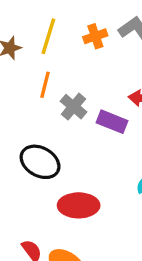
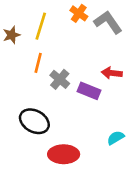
orange cross: (95, 36) -> (79, 13), moved, turned -36

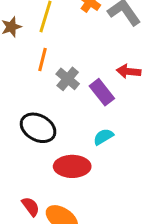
purple rectangle: (89, 91) -> (102, 92), turned 30
cyan semicircle: (116, 138) -> (103, 137), moved

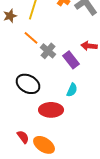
orange line: (42, 60) -> (31, 38), turned -63
cyan semicircle: (103, 137) -> (72, 90), turned 144

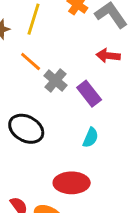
red arrow: (89, 46) -> (108, 56), moved
red ellipse: (51, 110) -> (72, 183), moved

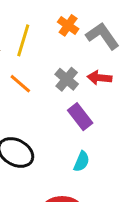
gray cross: (55, 81) -> (67, 79), moved

